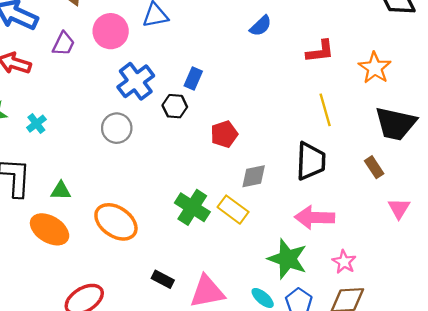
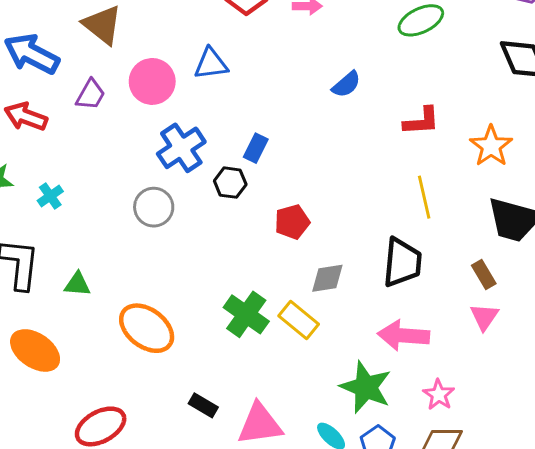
pink triangle: (399, 208) -> (484, 317), moved
orange ellipse: (50, 229) -> (35, 350), moved

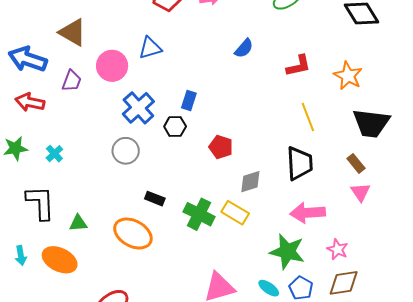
red pentagon: (292, 222) -> (221, 147), turned -30
green triangle: (77, 284) -> (78, 223), moved
black rectangle: (203, 405) -> (155, 199), moved

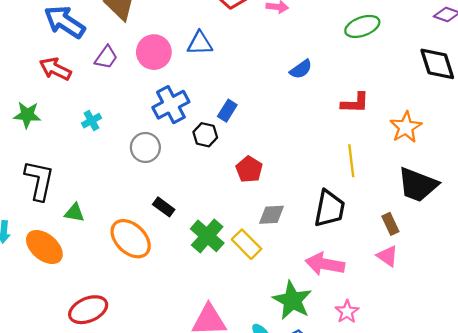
cyan cross: (54, 154) -> (92, 121), moved
pink triangle: (361, 192) -> (388, 256), turned -35

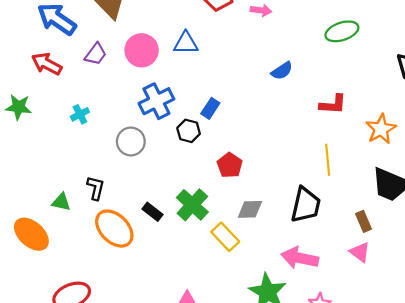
black L-shape: (39, 180) -> (96, 188), moved, size x0.6
black rectangle: (164, 207) -> (152, 212), moved
green cross: (207, 236) -> (192, 205), moved

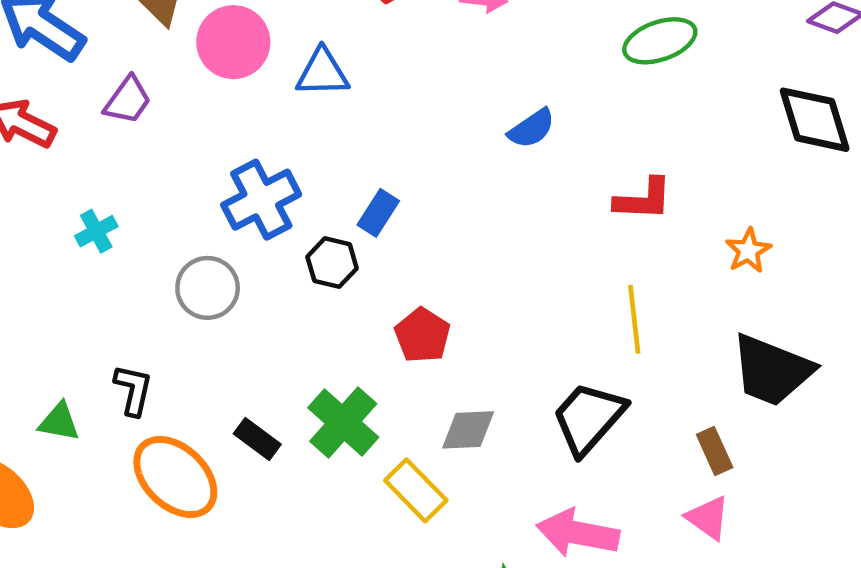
pink circle: (142, 50) -> (233, 42), moved
orange star: (381, 129) -> (748, 251), size x0.7
black trapezoid: (306, 205) -> (588, 418), turned -150

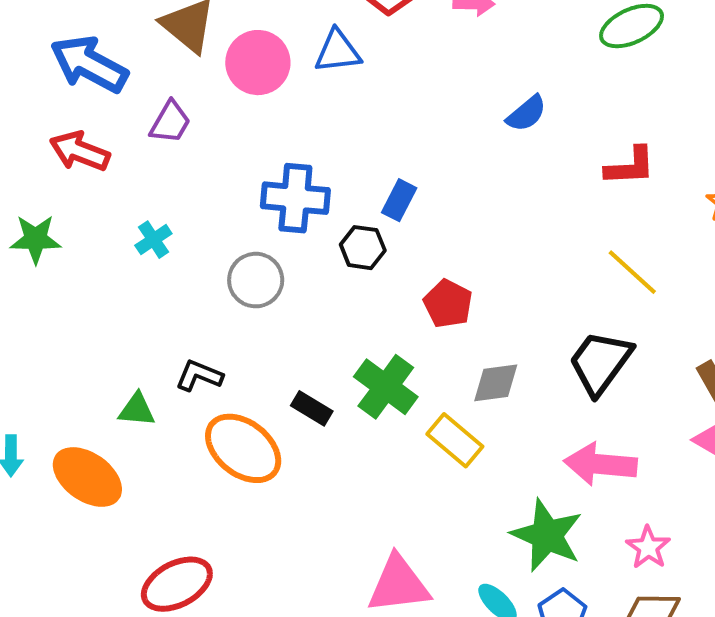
blue triangle: (322, 73) -> (338, 51), moved
blue cross: (261, 200) -> (295, 198), turned 38
yellow line: (634, 319) -> (632, 272), turned -36
black L-shape: (133, 390) -> (199, 376), turned -75

